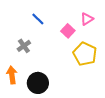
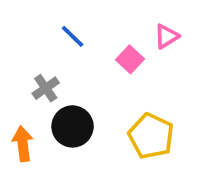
yellow pentagon: (85, 54) -> (151, 136), moved
black circle: (38, 83) -> (73, 126), moved

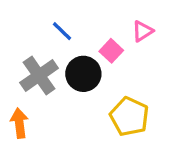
gray cross: (46, 88) -> (39, 75), size x1.6
black circle: (73, 126) -> (83, 74), moved

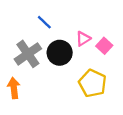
pink triangle: (142, 31) -> (83, 39), moved
pink square: (111, 51) -> (104, 46), moved

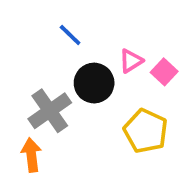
gray cross: (28, 54) -> (50, 111), moved
orange arrow: (14, 88) -> (31, 155), moved

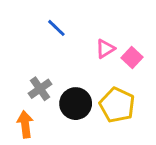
black circle: (94, 83) -> (76, 104), moved
gray cross: (50, 111) -> (40, 89), size x0.7

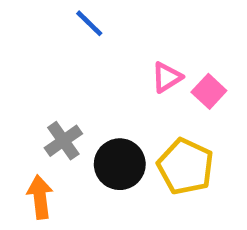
blue line: (56, 28) -> (89, 23), moved

